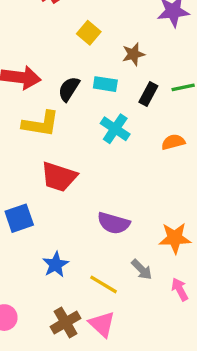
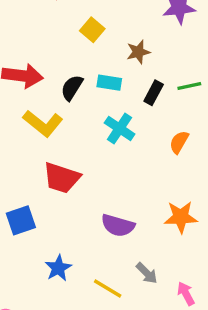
yellow L-shape: (41, 124) -> (43, 123), turned 30
orange semicircle: (173, 142) -> (179, 142), turned -45
orange star: (175, 238) -> (181, 217), moved

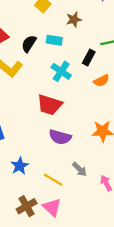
black rectangle: (154, 93) -> (89, 58), moved
orange semicircle: (179, 142) -> (101, 81), turned -147
red trapezoid: (62, 178) -> (50, 105), moved

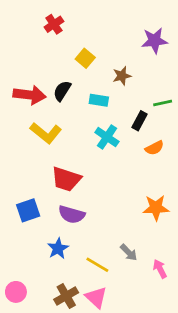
black semicircle: (29, 44) -> (62, 91), moved
red trapezoid: (50, 105) -> (66, 179), moved
purple semicircle: (60, 137) -> (72, 214), moved

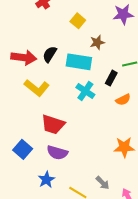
yellow square: (85, 58) -> (78, 21), moved
cyan rectangle: (99, 100) -> (79, 62), size x1.6
blue square: (28, 210) -> (23, 149), turned -30

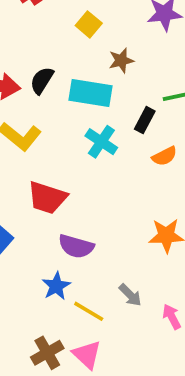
purple semicircle: (57, 153) -> (76, 246), moved
blue star: (46, 180) -> (56, 286), moved

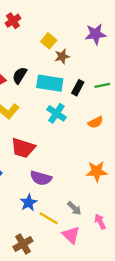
brown star: (121, 61) -> (62, 56), moved
black rectangle: (145, 120) -> (78, 88), moved
pink triangle: (87, 355) -> (71, 235), moved

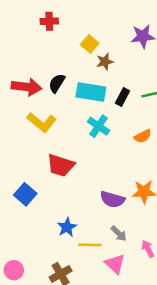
red cross: (13, 21) -> (49, 21), turned 32
purple semicircle: (41, 178) -> (112, 199), moved
yellow line: (49, 218) -> (90, 245), turned -30

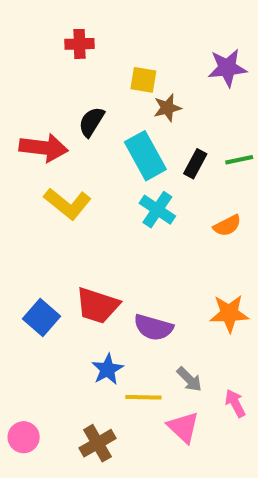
yellow square: (90, 44) -> (143, 80), turned -30
black semicircle: (57, 83) -> (91, 122), moved
cyan rectangle: (91, 92) -> (145, 156), turned 52
red trapezoid: (61, 165) -> (97, 305), moved
purple semicircle: (112, 199) -> (153, 327), moved

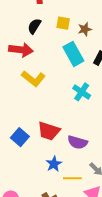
yellow square: (143, 80) -> (63, 23), moved
black semicircle: (91, 122) -> (34, 26), moved
cyan cross: (157, 210) -> (82, 92), moved

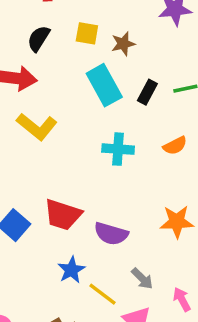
cyan cross: (82, 92) -> (118, 149), turned -30
yellow line: (72, 178) -> (102, 294), turned 36

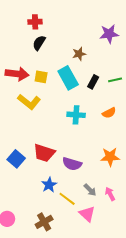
yellow square: (87, 33) -> (41, 77), moved
black semicircle: (39, 39) -> (39, 43), moved
pink arrow: (182, 299) -> (110, 194), moved

